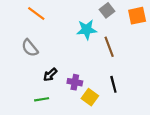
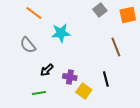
cyan star: (87, 30) -> (61, 33), moved
brown line: (109, 47) -> (116, 47), moved

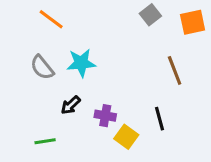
cyan star: (61, 33) -> (81, 63), moved
green line: (39, 93) -> (45, 141), moved

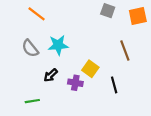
gray square: (150, 15) -> (108, 11), turned -32
yellow square: (126, 137) -> (90, 69), moved

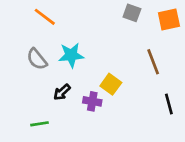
black line: (114, 85) -> (169, 104), moved

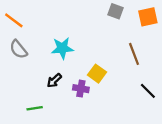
orange line: (45, 17) -> (14, 20), moved
gray semicircle: (37, 59) -> (18, 49), moved
black line: (169, 104) -> (148, 91), turned -30

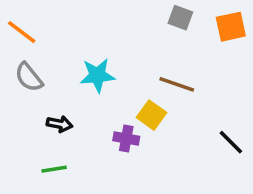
brown line: (134, 54) -> (177, 84), moved, turned -50
black arrow: (54, 80) -> (60, 124), moved, turned -126

